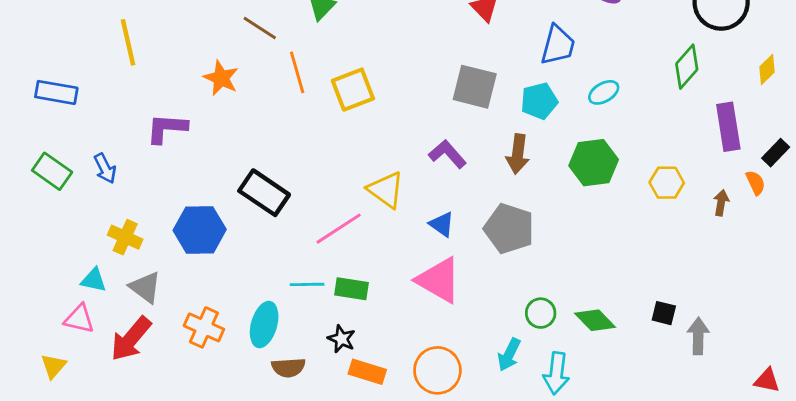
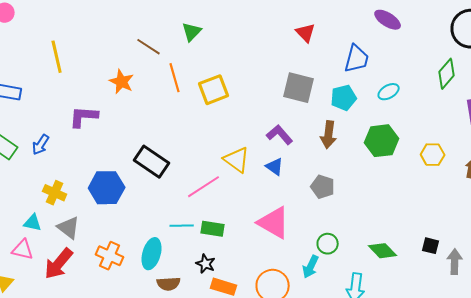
blue arrow: (105, 168) -> (41, 145), turned 60
blue triangle: (442, 224) -> (275, 167), moved
gray pentagon: (509, 229) -> (323, 187), size x0.7
green circle: (541, 313) -> (328, 244), moved
cyan arrow: (509, 355) -> (311, 267), moved

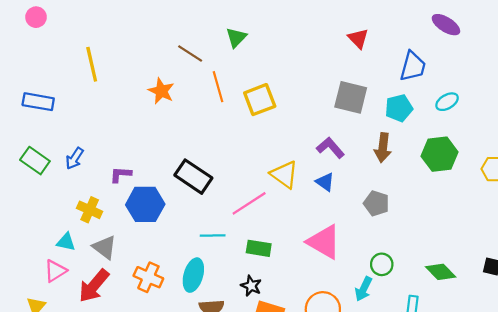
purple L-shape: (84, 117) -> (121, 174), moved, size x0.7
cyan line: (182, 226) -> (213, 235), moved
pink triangle: (23, 250) -> (55, 271), turned -45

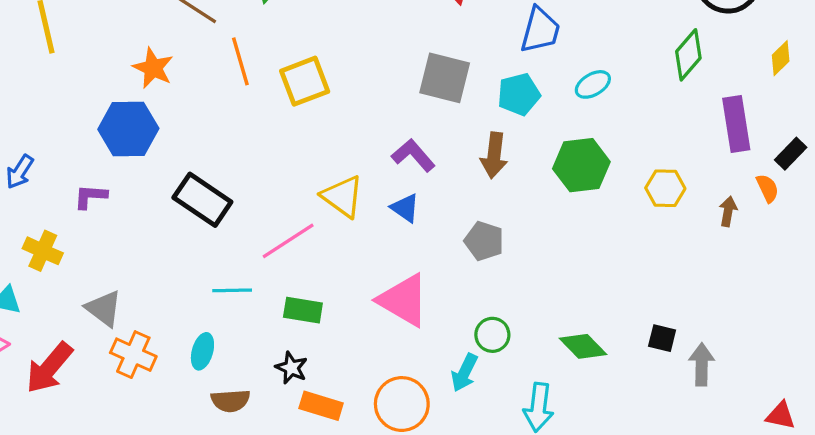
blue hexagon: (145, 204) -> (128, 129), moved
gray triangle: (105, 247) -> (104, 308), moved
cyan ellipse: (193, 275) -> (202, 351), size x0.7

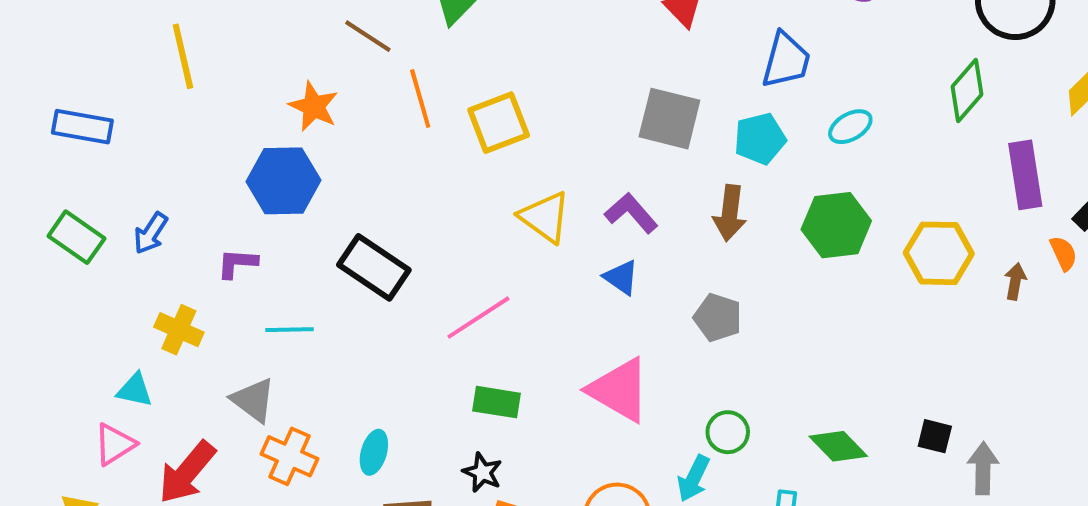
yellow hexagon: (665, 188) -> (939, 253), size x1.4
yellow triangle: (343, 196) -> (545, 217), moved
cyan line: (232, 290) -> (289, 330), moved

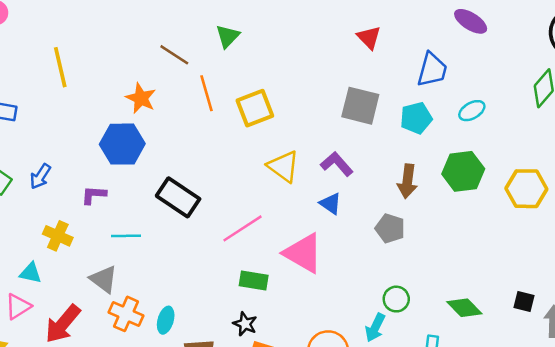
brown arrow: (730, 213) -> (407, 181), moved
pink triangle: (619, 390) -> (303, 253), moved
cyan ellipse: (374, 452) -> (166, 320), moved

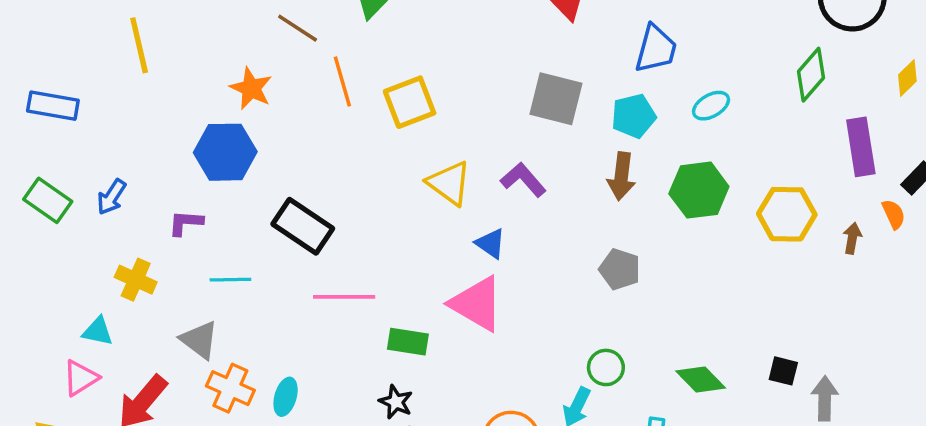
brown arrow: (407, 181) -> (621, 176), moved
blue triangle: (331, 204) -> (491, 243), moved
pink line: (243, 228) -> (344, 297), moved, turned 33
gray pentagon: (390, 228) -> (620, 269), moved

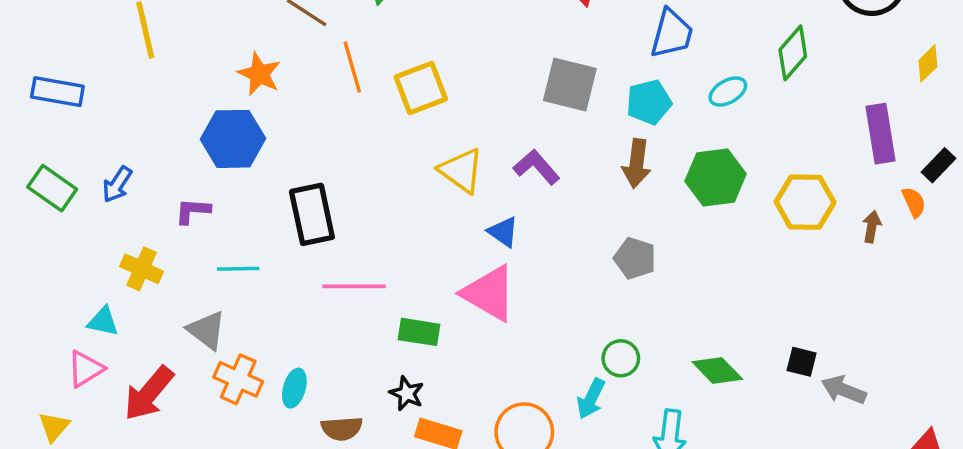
green diamond: (811, 75) -> (793, 53), moved
black rectangle: (303, 226) -> (312, 214), turned 44
gray arrow: (825, 398) -> (844, 390), turned -69

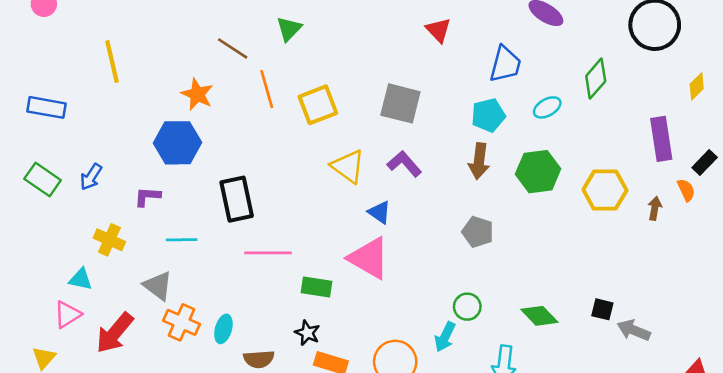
gray square: (570, 85) -> (400, 103), moved

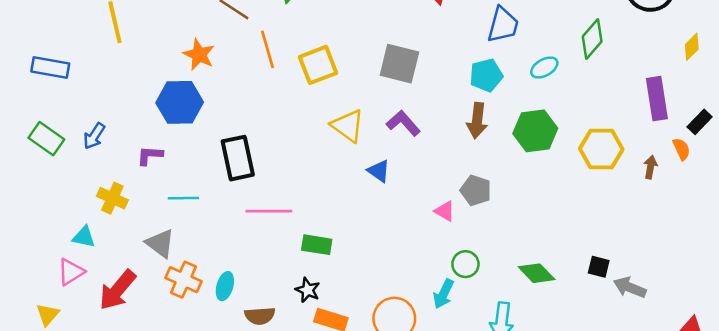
pink triangle: (369, 258) -> (445, 211), moved, size x0.5

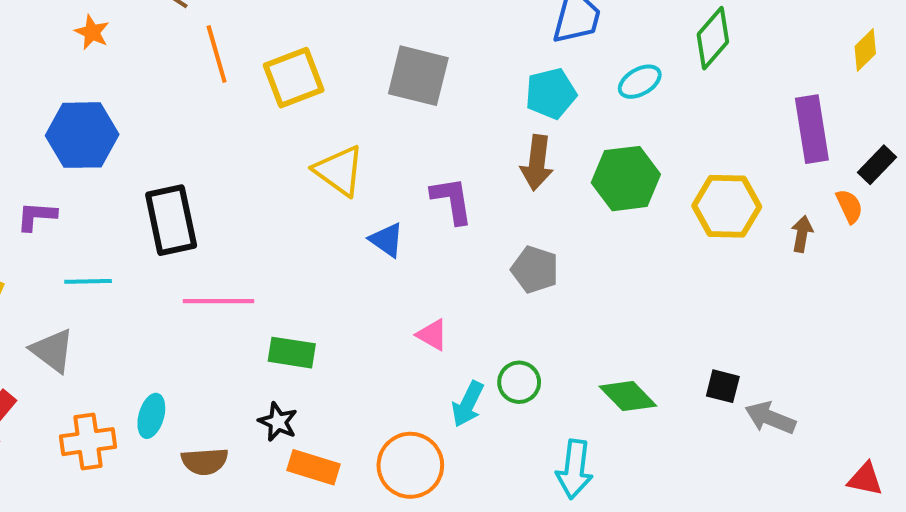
orange star: (199, 55) -> (92, 32), moved, size x0.7
purple L-shape: (403, 123) -> (452, 200), moved, turned 32
pink triangle: (445, 211) -> (432, 335), moved
orange cross: (183, 280) -> (88, 442), moved, turned -32
cyan arrow: (443, 294) -> (468, 404), moved

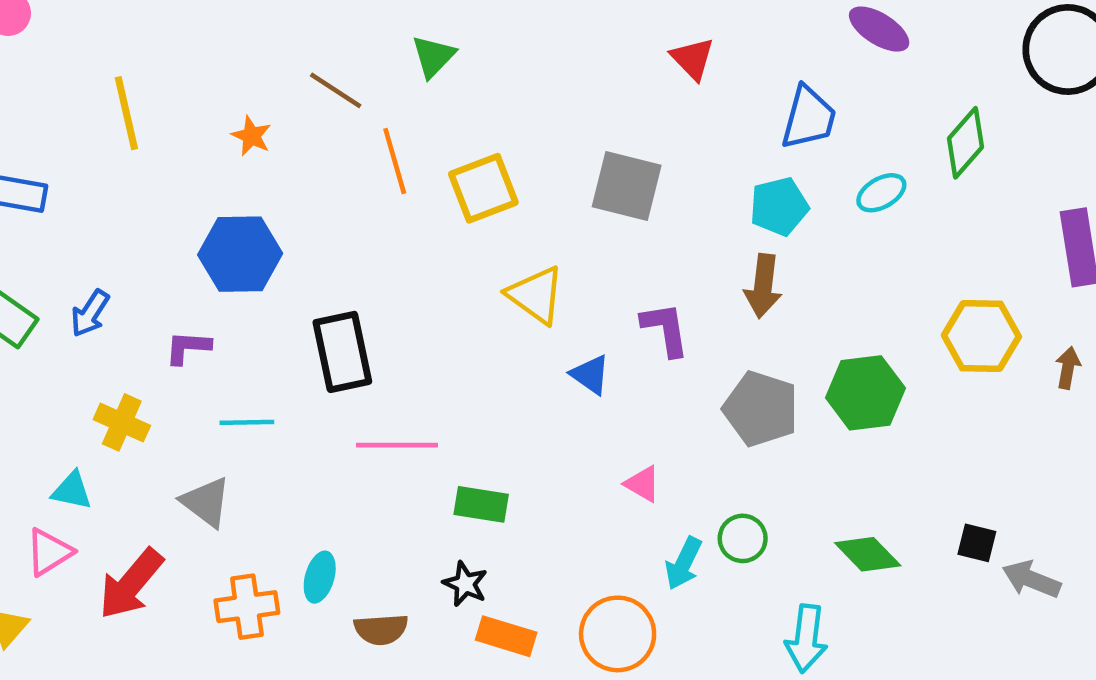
green hexagon: (626, 179) -> (865, 393), moved
gray pentagon: (535, 270) -> (761, 409), size x1.4

